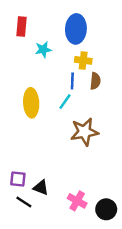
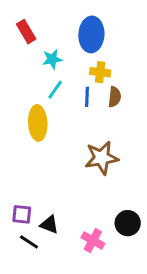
red rectangle: (21, 27) -> (26, 32), turned -36
cyan line: (65, 102) -> (55, 90), moved
black circle: (106, 209) -> (128, 223), moved

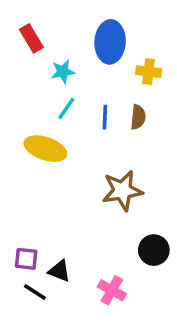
yellow cross: (100, 72) -> (149, 72), moved
yellow ellipse: (38, 123) -> (45, 149), turned -68
black circle: (128, 223) -> (154, 250), moved

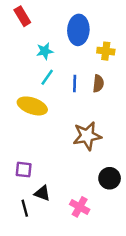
red rectangle: (31, 38) -> (22, 16), moved
purple square: (26, 259) -> (24, 170), moved
black line: (35, 292) -> (25, 208), turned 42

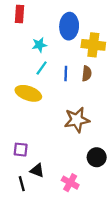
red rectangle: (22, 16) -> (20, 14), turned 35
yellow cross: (106, 51) -> (93, 45), size x1.5

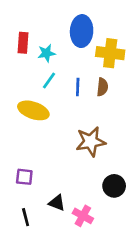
red rectangle: (20, 14) -> (23, 43), moved
black triangle: (37, 170) -> (57, 203), moved

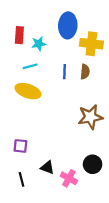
cyan line: (49, 80) -> (30, 66), moved, turned 40
brown star: (91, 142) -> (90, 117), moved
black circle: (114, 186) -> (93, 164), moved

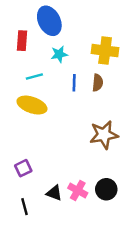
blue ellipse: (68, 25) -> (49, 21), moved, turned -30
cyan star: (39, 44) -> (59, 54), moved
purple square: (20, 146) -> (23, 168), turned -32
pink cross: (69, 178) -> (78, 190), moved

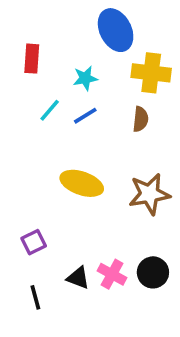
blue ellipse: (49, 21) -> (116, 30), moved
cyan line: (34, 77) -> (50, 110), turned -35
blue line: (74, 83) -> (85, 116), moved, turned 56
yellow ellipse: (32, 105) -> (82, 183), moved

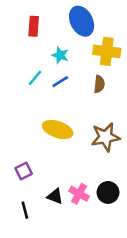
red rectangle: (32, 59) -> (34, 26), moved
cyan star: (85, 78) -> (60, 55), turned 30

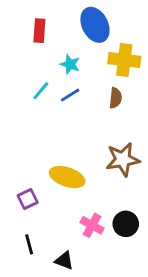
yellow ellipse: (58, 129) -> (67, 177), moved
black triangle: (55, 196) -> (64, 260), moved

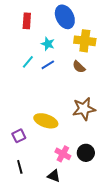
brown semicircle: (115, 98) -> (79, 67), turned 128
black triangle: (64, 260) -> (54, 176), moved

